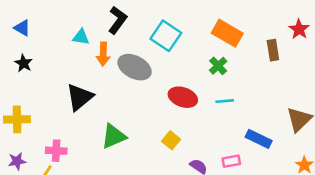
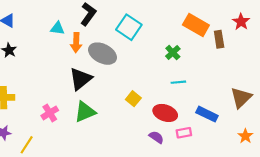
orange rectangle: (227, 33) -> (196, 25), moved
black triangle: (80, 97) -> (81, 79), moved
red ellipse: (183, 97) -> (165, 113), moved
yellow square: (171, 140) -> (133, 99), moved
pink cross: (56, 151) -> (50, 113), moved, turned -35

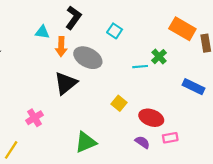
cyan square: (129, 27) -> (115, 31), size x0.6
cyan line: (178, 82) -> (140, 67), moved
green triangle: (85, 112) -> (86, 142), moved
blue rectangle: (207, 114) -> (194, 87), moved

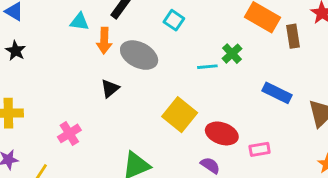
black triangle: (66, 83) -> (110, 88), size x0.6
yellow square: (119, 103) -> (180, 115), size x1.6
pink rectangle: (170, 138) -> (260, 149), moved

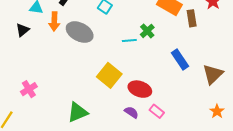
black triangle: (110, 88) -> (23, 30), moved
blue rectangle: (277, 93) -> (180, 59), turned 30
pink rectangle: (260, 149) -> (157, 111), moved, turned 48

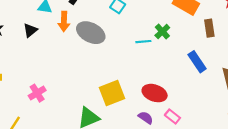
brown rectangle: (192, 18) -> (209, 28), moved
yellow square: (109, 75) -> (112, 93), moved, turned 30

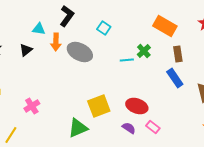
brown rectangle: (209, 28) -> (178, 54), moved

